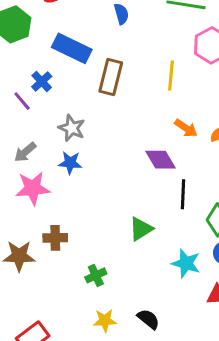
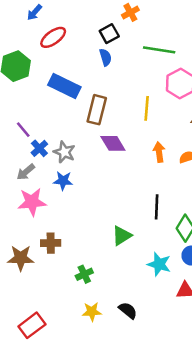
blue cross: (42, 81) -> (39, 148), moved
orange arrow: (186, 128) -> (159, 152), turned -132
purple diamond: (160, 160) -> (113, 143), moved

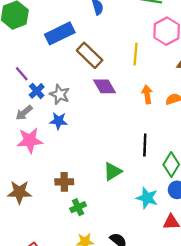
blue rectangle: (64, 86) -> (60, 33), turned -52
brown rectangle: (97, 110) -> (90, 55), turned -60
brown cross: (51, 243) -> (64, 182), moved

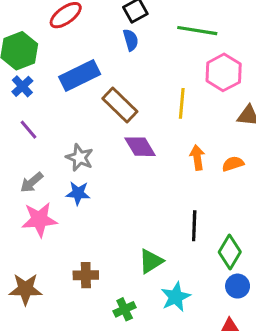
blue cross: (37, 91) -> (22, 86), moved
cyan star: (147, 198) -> (176, 297), moved, turned 30
green cross: (78, 207) -> (125, 309), moved

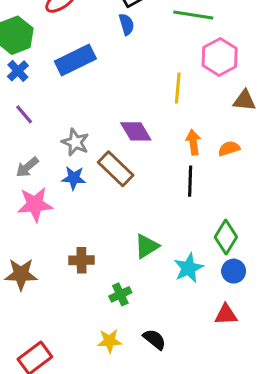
brown rectangle: (120, 105) -> (116, 169), moved
black line: (194, 226) -> (190, 181), moved
cyan star: (176, 297) -> (189, 268), moved

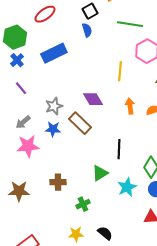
gray star: (75, 142) -> (54, 106), turned 30
black line: (190, 181) -> (119, 149), moved

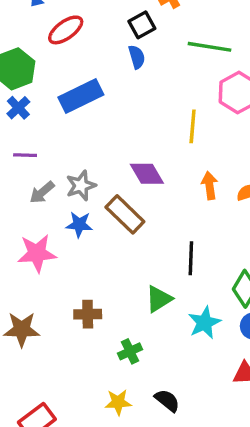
purple line: (21, 88) -> (25, 155), turned -48
gray arrow: (23, 122) -> (42, 192), moved

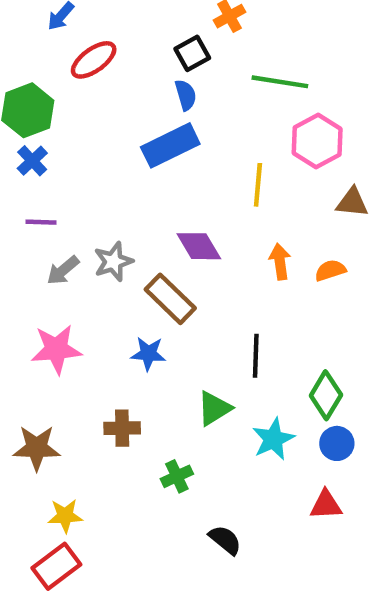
blue rectangle: (81, 96) -> (170, 145), moved
blue star: (79, 224) -> (148, 354), moved
yellow star: (118, 402) -> (65, 516), moved

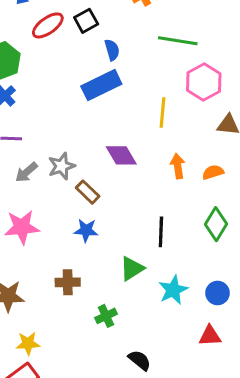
black square: (192, 53) -> (86, 21), moved
brown rectangle: (170, 299) -> (88, 192), moved, size x0.7
green diamond: (326, 395) -> (216, 224), moved

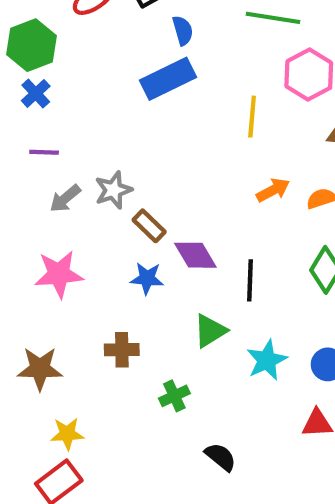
purple diamond: (121, 155) -> (195, 255), moved
orange arrow: (178, 166) -> (273, 190), turned 70

